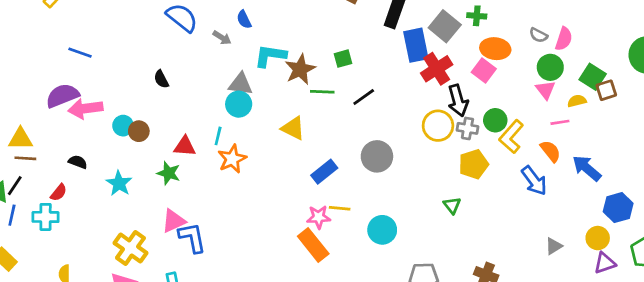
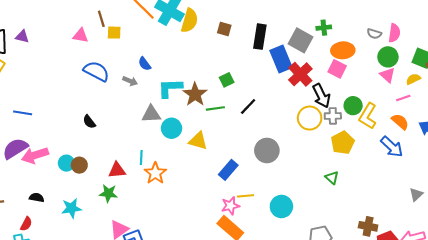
cyan circle: (239, 104) -> (172, 128), moved
cyan star: (119, 183) -> (71, 208), turned -30

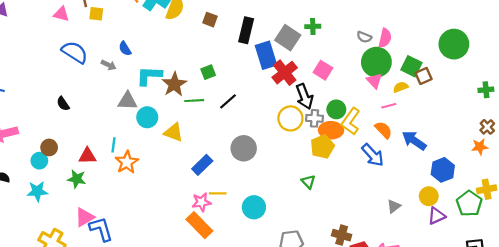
orange ellipse: (343, 50) -> (331, 130), moved
green circle: (388, 57) -> (376, 62), size x1.4
cyan circle: (66, 163) -> (39, 161), moved

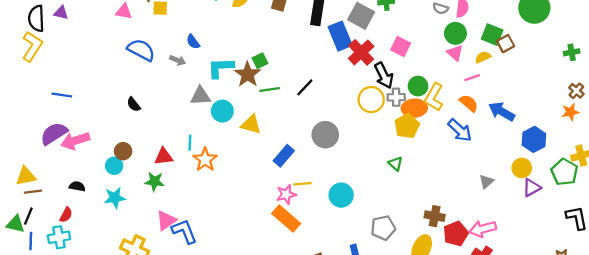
green circle: (376, 62) -> (455, 33), size x0.7
green square: (208, 72) -> (260, 61), moved

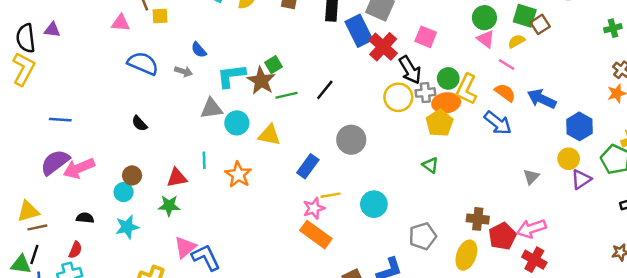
pink line: (472, 78) -> (507, 64), turned 56
orange star: (205, 160) -> (238, 175), moved

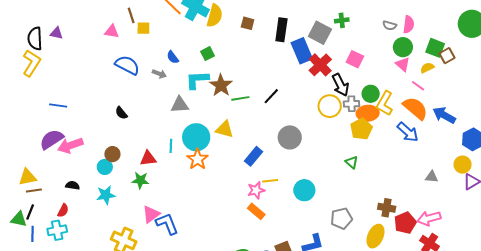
green square: (274, 65) -> (208, 54), moved
orange semicircle: (505, 93) -> (415, 108), size x1.5
cyan circle: (237, 123) -> (196, 137), moved, size x1.4
gray triangle: (531, 177) -> (432, 177), turned 48
orange rectangle: (316, 235) -> (256, 211), size x0.7

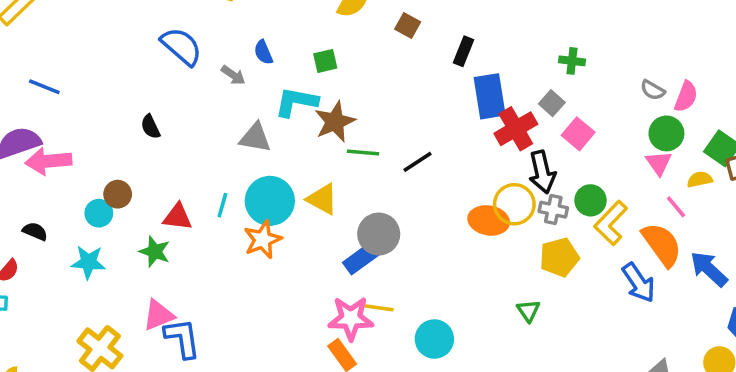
black rectangle: (281, 30) -> (464, 51), size x0.7
gray square: (320, 33) -> (552, 103), moved, size x0.6
orange ellipse: (368, 113) -> (489, 220), moved
gray circle: (290, 137) -> (379, 234), moved
pink star: (256, 190) -> (351, 318), size x1.4

